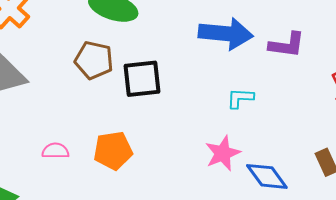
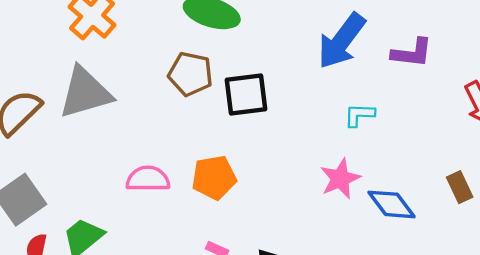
blue arrow: (226, 34) -> (342, 41), turned 122
pink semicircle: (55, 151) -> (148, 179), size x1.4

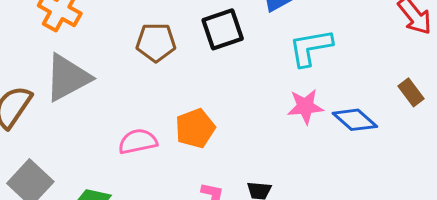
black square: (246, 94) -> (223, 29), moved
cyan L-shape: (359, 115) -> (311, 48), size x1.6
pink star: (340, 179) -> (305, 107), turned 30

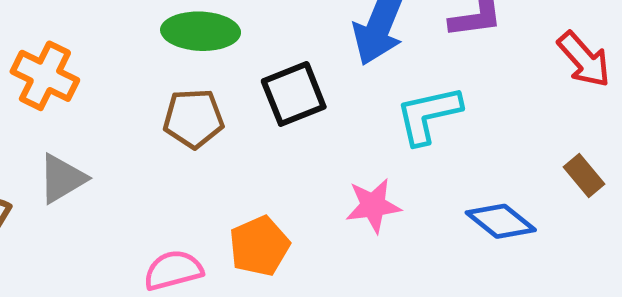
gray triangle: (68, 78) -> (62, 179), size x0.7
pink star: (305, 107) -> (373, 206), moved

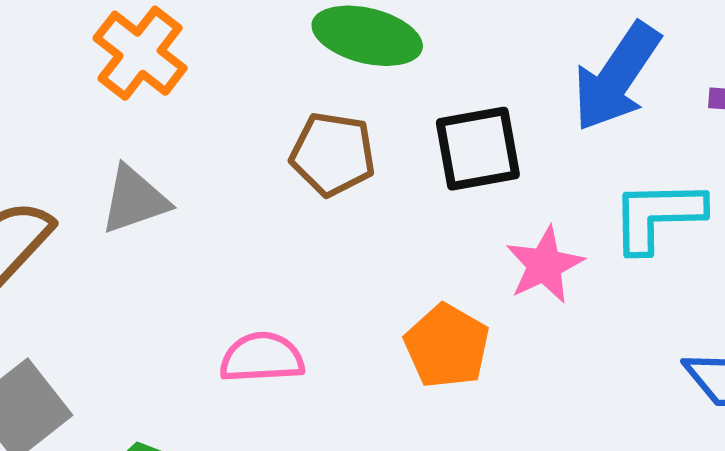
pink star: (373, 206) -> (545, 265), moved, turned -30
orange pentagon: (259, 246) -> (447, 346), moved, turned -30

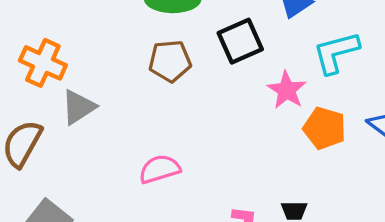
orange cross: (140, 53) -> (43, 63), moved
orange pentagon: (447, 346) -> (325, 128), moved

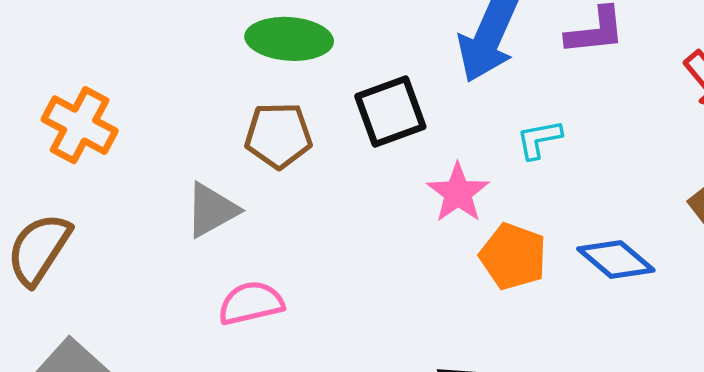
cyan L-shape: (336, 53) -> (539, 139), size x0.6
gray triangle: (78, 107) -> (212, 210), moved

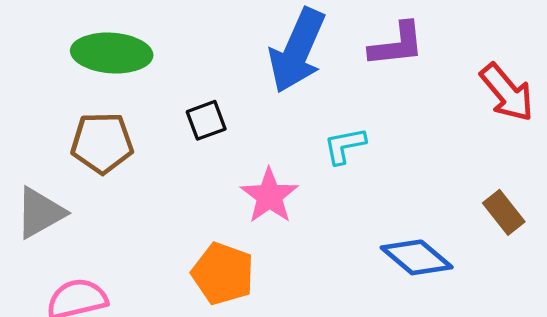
black square: (390, 112) -> (206, 120), size x0.6
orange pentagon: (513, 256) -> (223, 274), moved

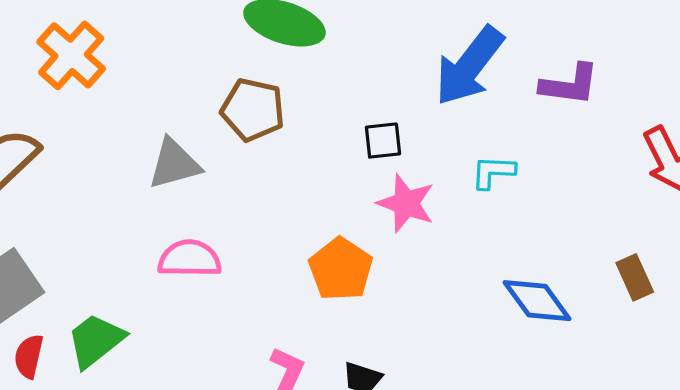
black square: (206, 120) -> (383, 141), moved
pink star: (269, 196) -> (406, 203), turned -30

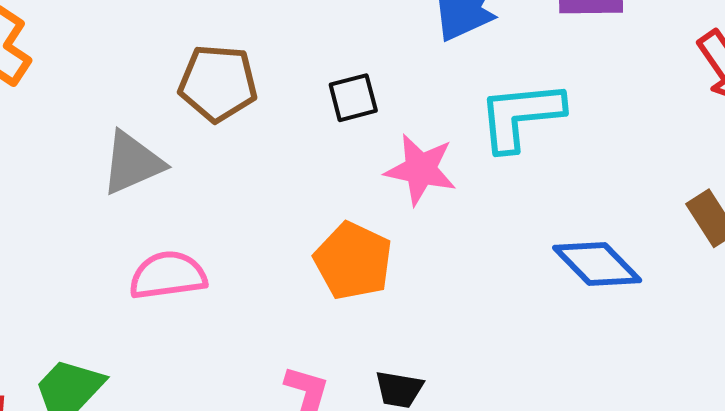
black square: (383, 141) -> (353, 98), moved
cyan L-shape: (493, 172) -> (521, 116), size x1.6

